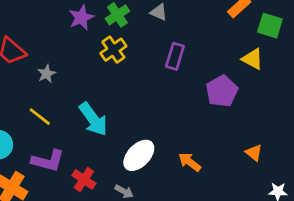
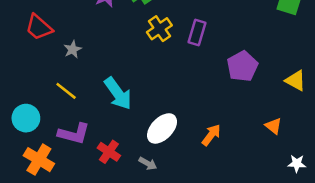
yellow cross: (113, 50) -> (159, 29), moved
yellow triangle: (253, 59) -> (296, 81), moved
orange arrow: (190, 162) -> (211, 135), turned 90

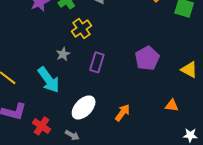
purple rectangle: (197, 33) -> (97, 62), moved
gray star: (73, 49) -> (63, 54), moved
orange triangle: (273, 126) -> (172, 105), turned -32

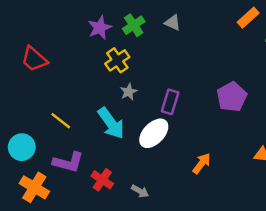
yellow cross: (81, 29) -> (117, 60), moved
white ellipse: (84, 108) -> (154, 133), moved

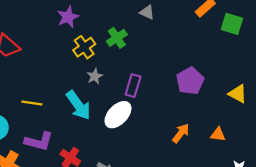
gray triangle: (173, 23) -> (147, 12), moved
green cross: (134, 25) -> (117, 38), moved
yellow line: (61, 121) -> (32, 103), turned -30
orange arrow: (202, 163) -> (181, 133), moved

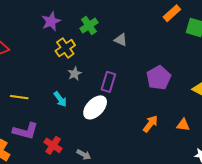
gray triangle: (147, 12) -> (121, 40), moved
green cross: (117, 38) -> (89, 25), moved
cyan arrow: (78, 105) -> (60, 99), size x0.6

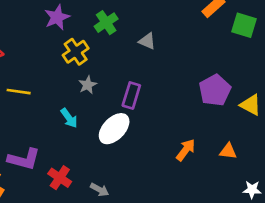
purple pentagon: (159, 78) -> (215, 90), moved
yellow line: (19, 97) -> (19, 92), moved

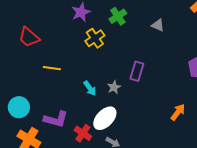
gray triangle: (147, 41) -> (158, 25), moved
gray star: (88, 85) -> (114, 87), moved
white ellipse: (114, 129) -> (105, 118), moved

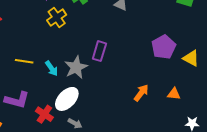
yellow line: (52, 68) -> (24, 61), moved
gray star: (114, 87) -> (76, 67), size x1.6

